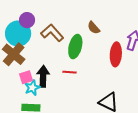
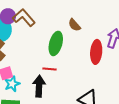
brown L-shape: (52, 33) -> (24, 18), moved
black arrow: (43, 76) -> (39, 86), moved

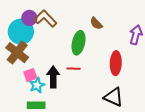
red ellipse: (96, 52) -> (116, 63), moved
black arrow: (39, 86) -> (53, 77), moved

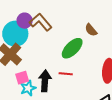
green ellipse: (78, 43) -> (72, 48), turned 30

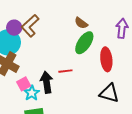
brown L-shape: (40, 22) -> (30, 26), turned -80
green ellipse: (72, 48) -> (84, 43), moved

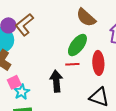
brown semicircle: (81, 23) -> (86, 18), moved, size x1.5
red line: (65, 71) -> (72, 64), moved
black arrow: (47, 82) -> (56, 81), moved

